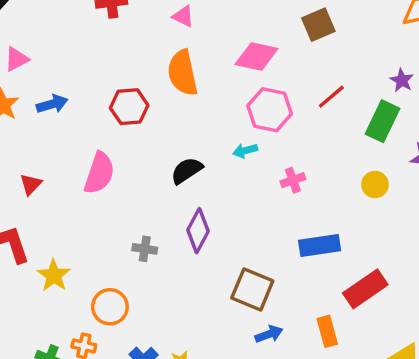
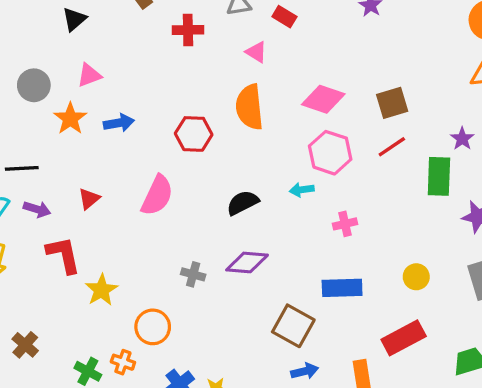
brown square: (318, 25) -> (392, 103), moved
green rectangle: (382, 121) -> (439, 176), turned -30
yellow circle: (375, 185) -> (416, 277), moved
purple diamond: (198, 231) -> (247, 262), turned 60
blue rectangle: (320, 246) -> (342, 288), moved

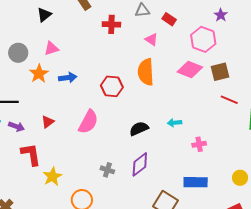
brown square: (392, 103) -> (220, 72), moved
red line: (392, 147) -> (229, 100), turned 54
pink hexagon: (330, 153) -> (203, 39), moved
purple diamond: (247, 262) -> (140, 164), turned -45

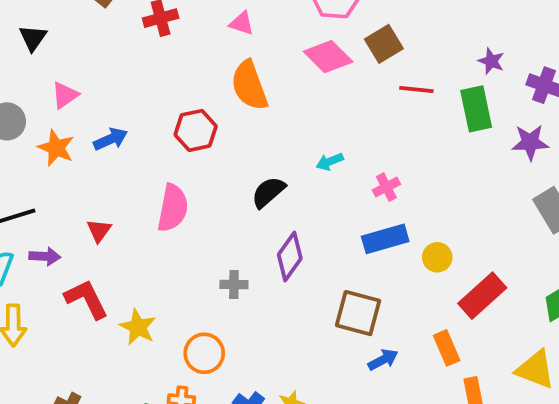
pink diamond: (190, 70) -> (328, 57), turned 40
yellow circle: (240, 178) -> (437, 257), moved
blue rectangle: (196, 182) -> (385, 239), moved

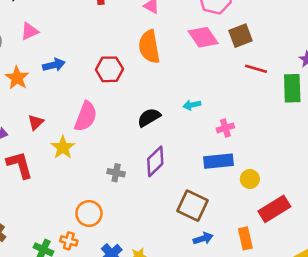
orange star: (56, 148) -> (17, 78), moved
yellow star: (138, 327) -> (63, 147), moved

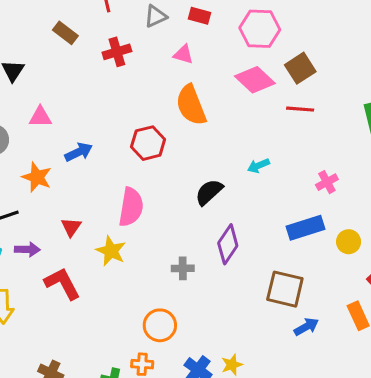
pink triangle: (30, 31) -> (40, 117), turned 36
red line: (256, 69) -> (300, 109), moved
pink cross: (225, 128) -> (327, 182), moved

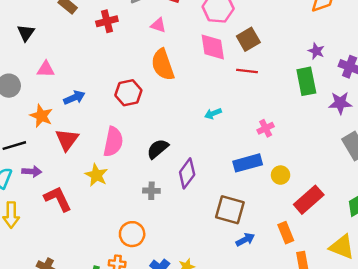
pink diamond: (255, 80) -> (213, 47), turned 36
black semicircle: (209, 192) -> (158, 149), moved
red triangle: (71, 227) -> (67, 140), moved, size x1.5

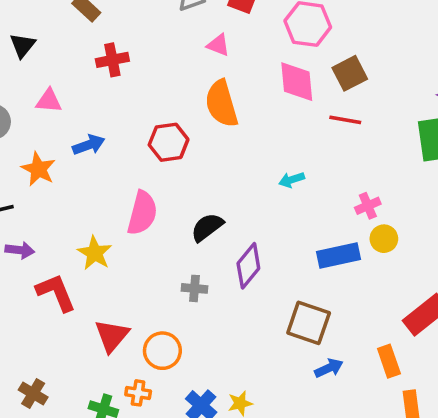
red cross: (107, 21) -> (112, 60), moved
red triangle: (67, 140) -> (112, 336), moved
yellow star: (96, 175) -> (95, 253), moved
yellow circle: (281, 175) -> (384, 239), moved

